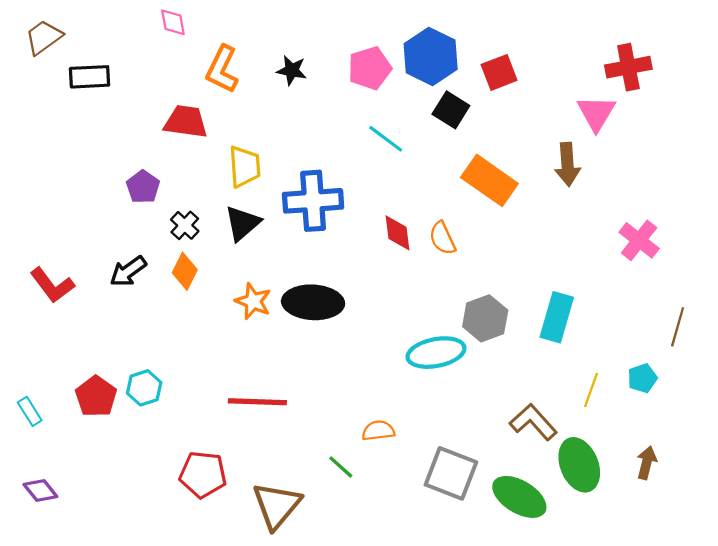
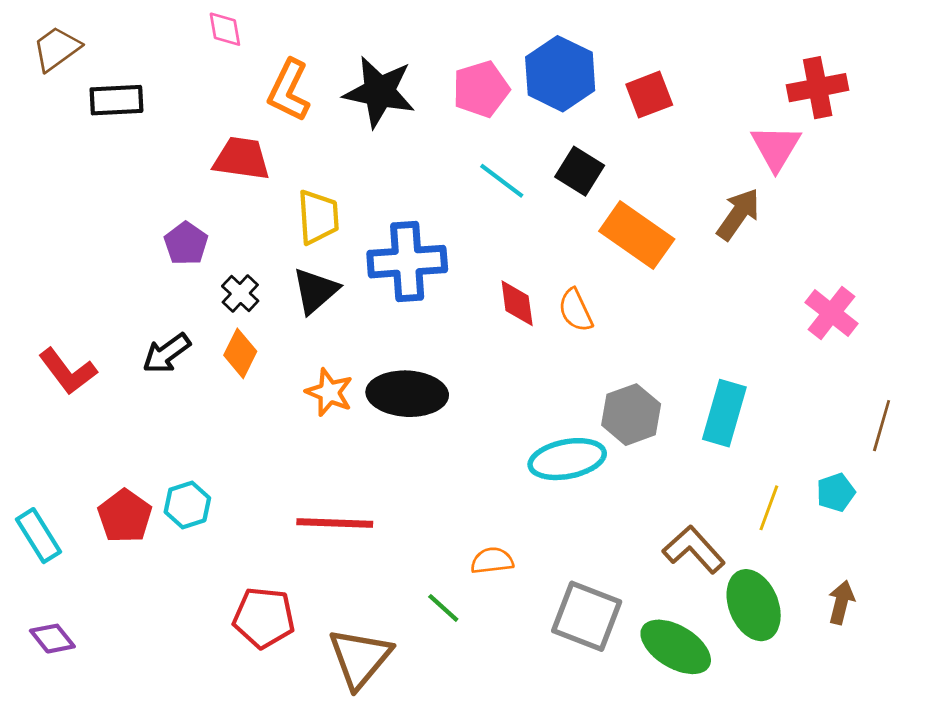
black star: (292, 70) -> (379, 92), size x1.8
black square: (451, 110) -> (580, 171), moved
brown arrow: (567, 164) -> (738, 214), turned -141
cyan rectangle: (30, 411) -> (39, 536), size x1.4

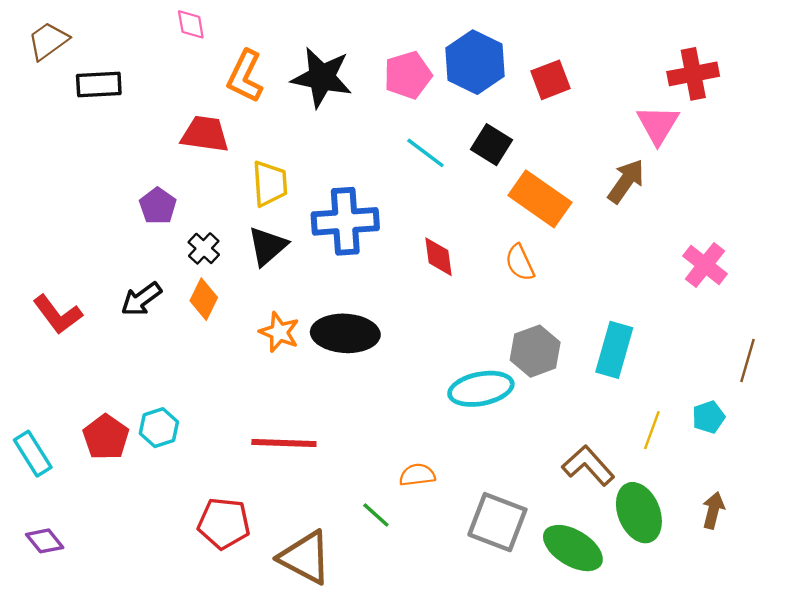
orange semicircle: (576, 310) -> (520, 263), moved
brown triangle: (360, 658) -> (305, 557), turned -42

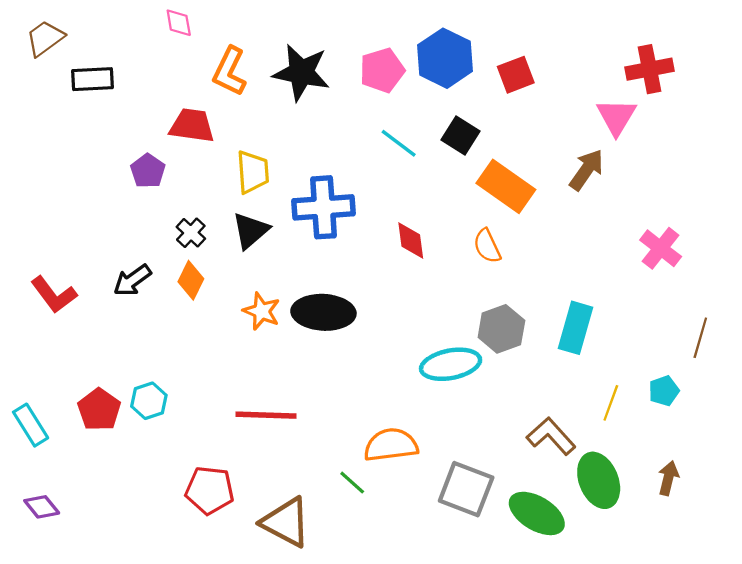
purple pentagon: (158, 206) -> (148, 171), moved
orange semicircle: (417, 475) -> (391, 445), size x1.6

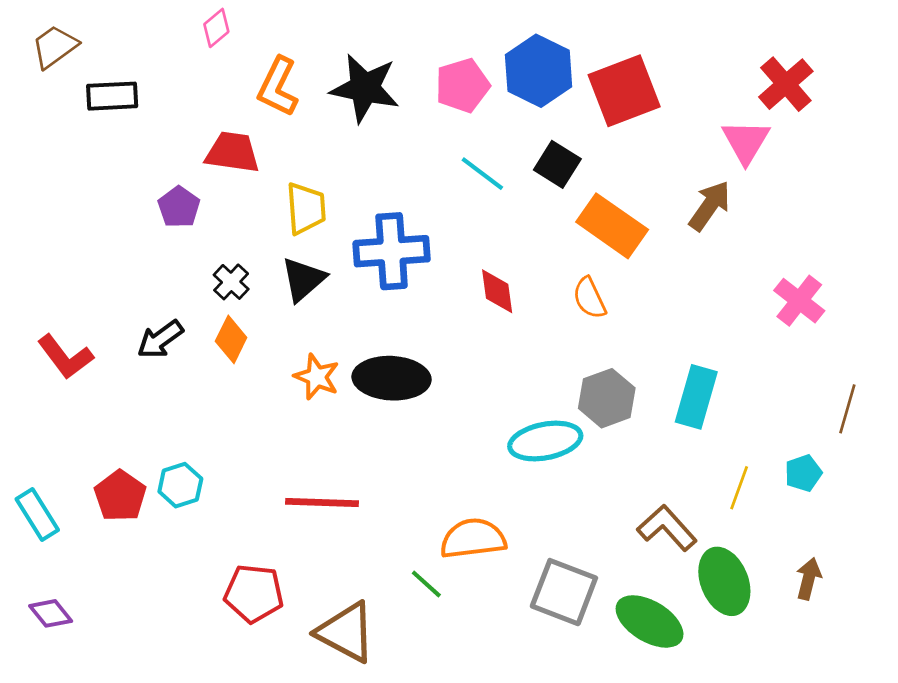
pink diamond: (179, 23) -> (216, 28), turned 60
red cross: (650, 69) -> (786, 84), turned -30
red square: (516, 75) -> (624, 91), size x1.6

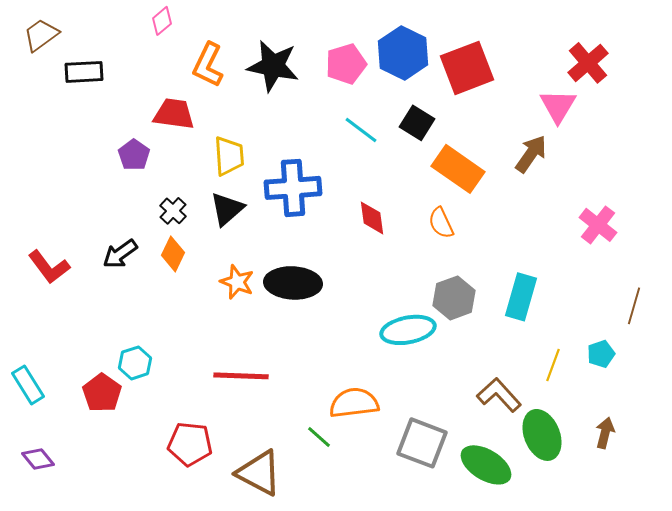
red pentagon: (120, 496) -> (102, 393), moved

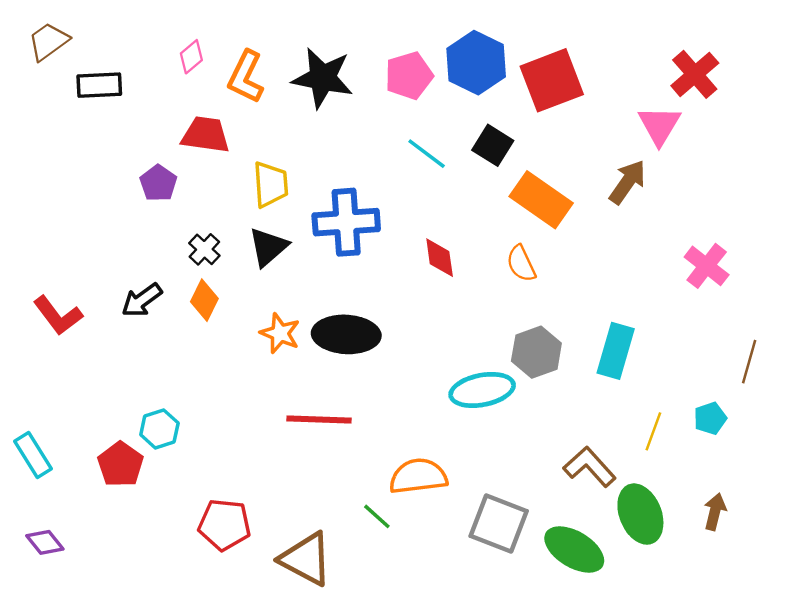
pink diamond: (162, 21) -> (191, 57), moved
red line: (241, 376) -> (319, 420), moved

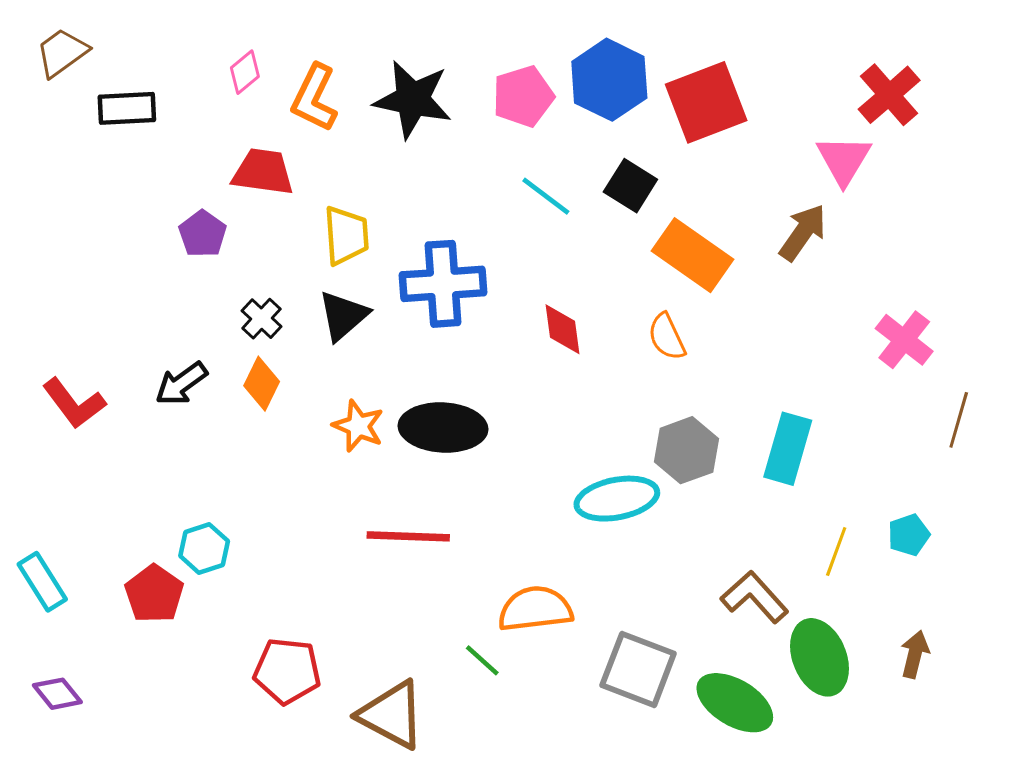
brown line: (749, 362) -> (959, 420), moved

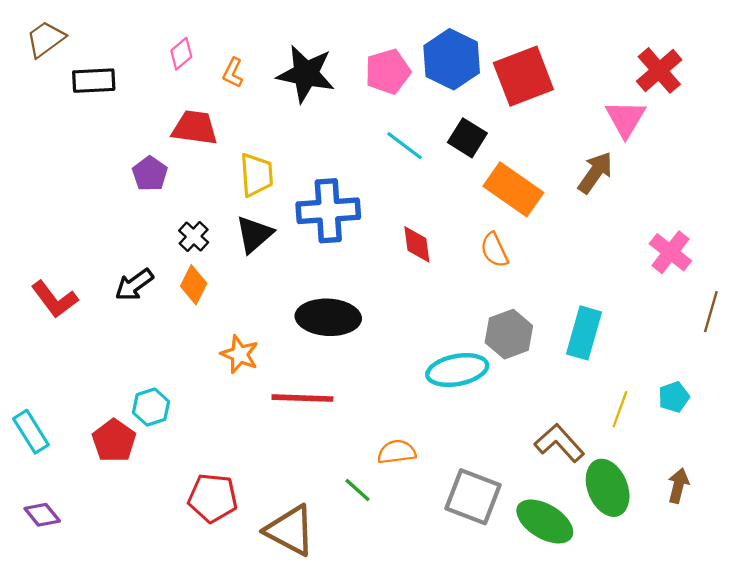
orange L-shape: (314, 98) -> (233, 73), size x0.6
orange star: (358, 426) -> (240, 354), moved
orange semicircle: (535, 609) -> (397, 452), size x0.7

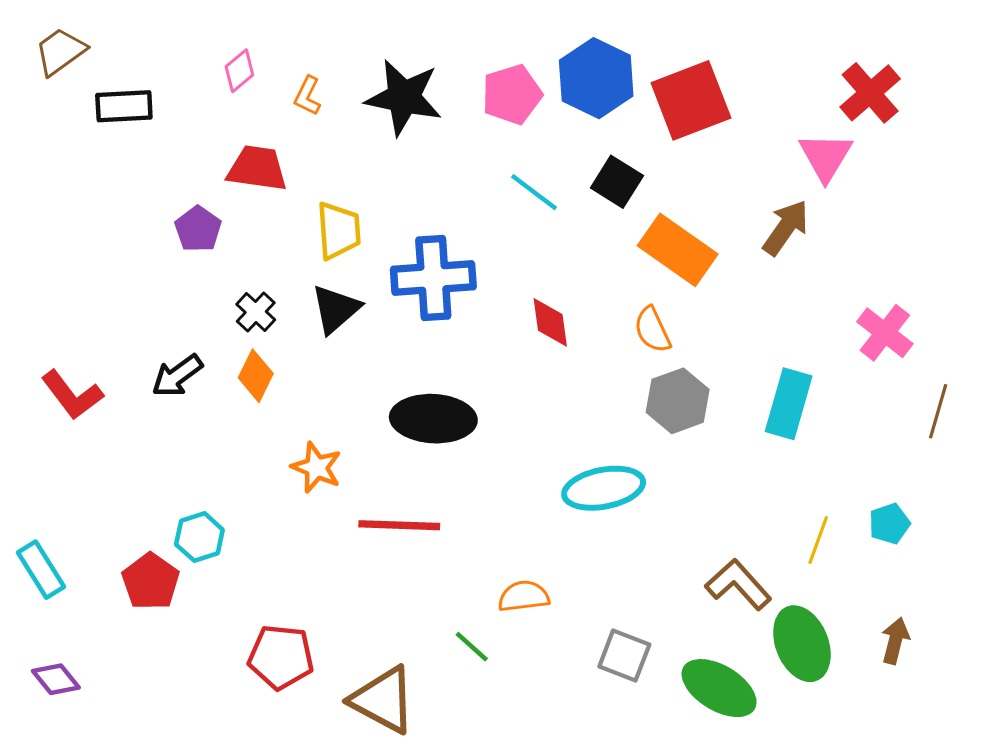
cyan rectangle: (584, 333) -> (789, 404), moved
gray hexagon: (509, 334) -> (678, 401), moved
gray square: (473, 497) -> (624, 655), size x0.7

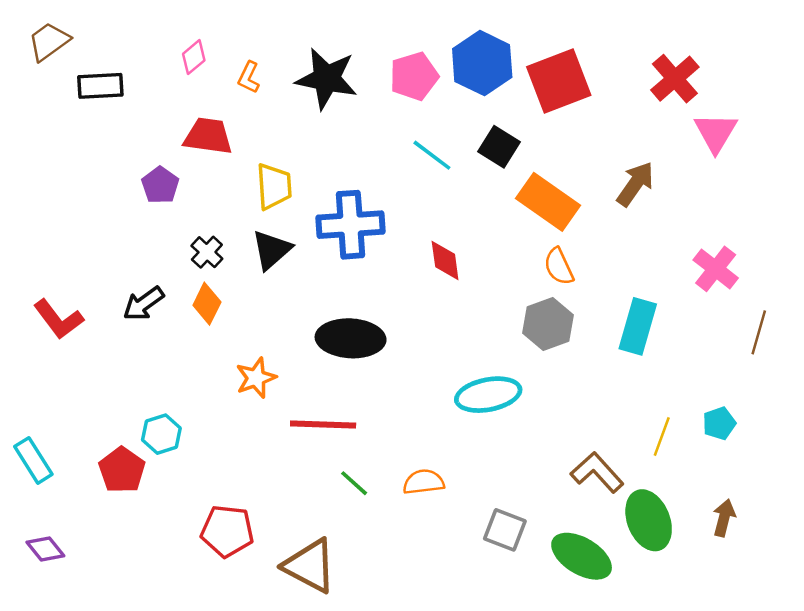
red cross: (870, 93) -> (675, 79), moved
pink triangle: (826, 157) -> (716, 132), moved
orange semicircle: (652, 330) -> (559, 267), moved
orange star: (316, 467) -> (256, 378), turned 30
green line: (472, 647) -> (354, 483), moved

